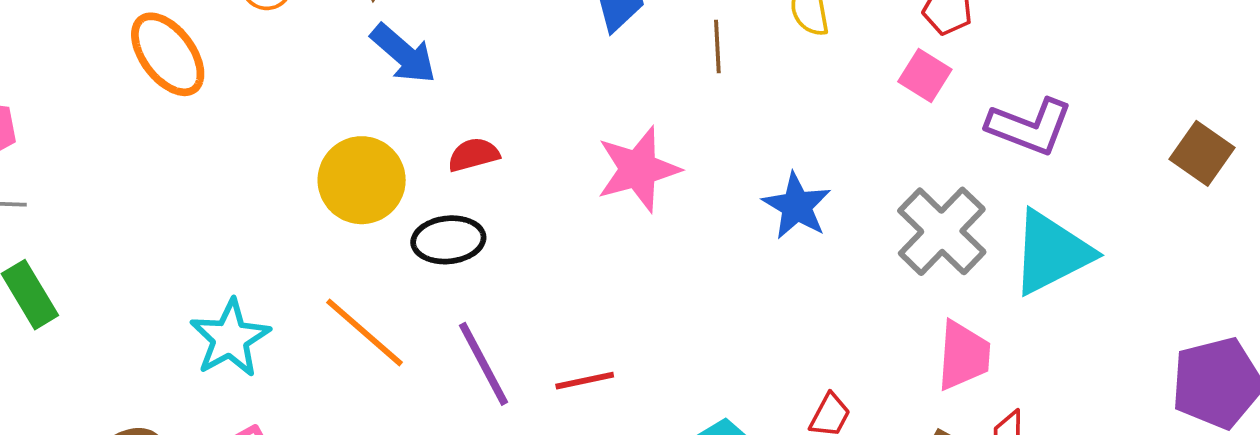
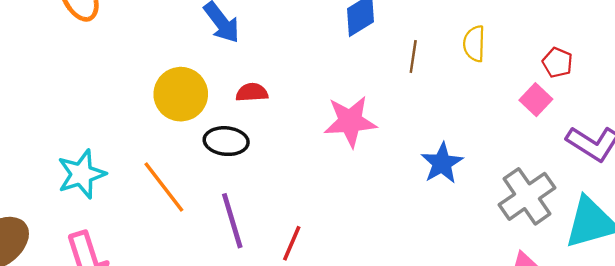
red line: (585, 381) -> (292, 243), turned -66

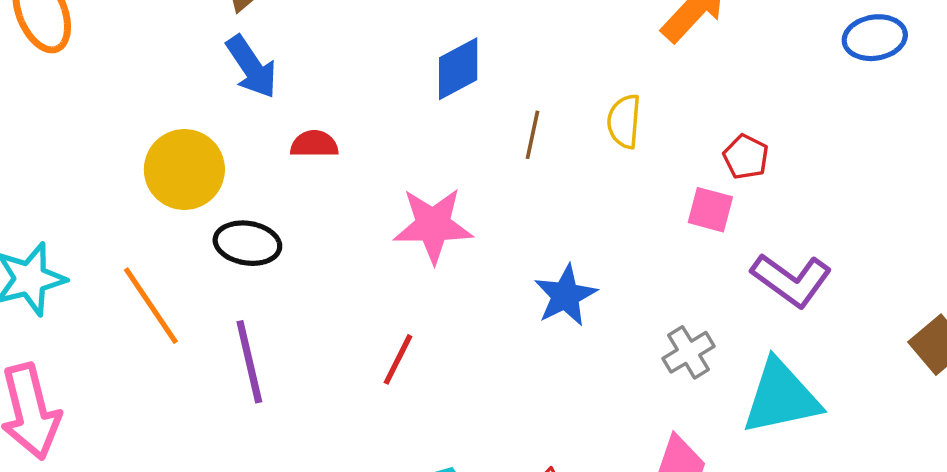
red semicircle: (252, 92) -> (314, 144), moved
pink square: (536, 100) -> (710, 210), turned -32
gray cross: (527, 196) -> (689, 352), size x0.6
red line: (292, 243) -> (398, 359), moved

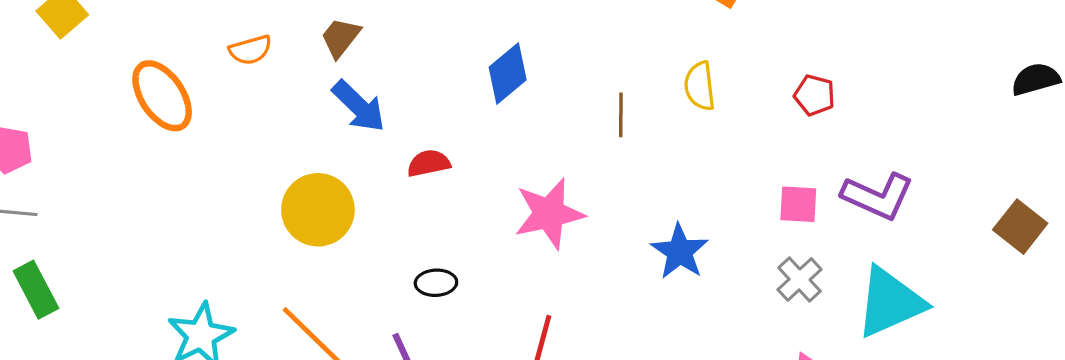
blue diamond: (458, 69) -> (508, 73), moved
pink square: (710, 210) -> (798, 204), moved
black ellipse: (247, 243) -> (436, 283), moved, size x0.7

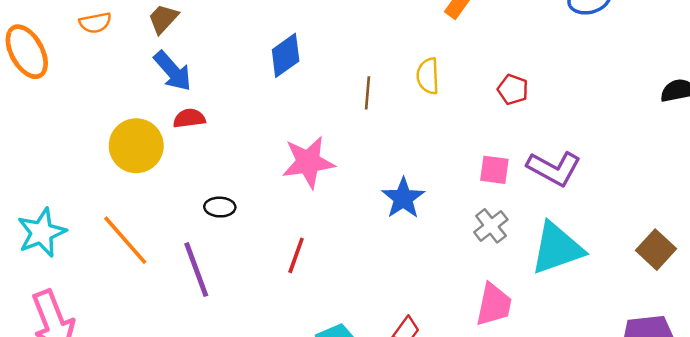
red semicircle: (429, 163) -> (189, 118), moved
brown square: (1020, 227) -> (656, 250), moved

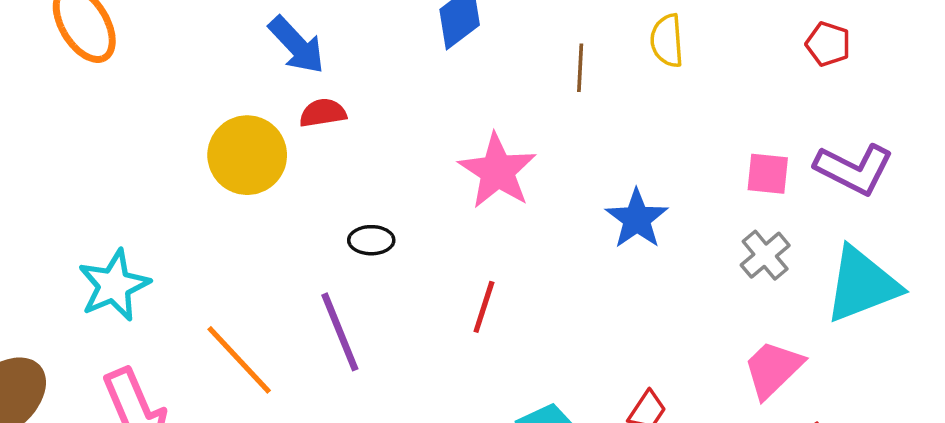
red pentagon: (513, 90) -> (828, 44), moved
pink star: (308, 162) -> (497, 171), turned -30
orange line: (125, 240) -> (239, 360), moved
pink trapezoid: (494, 305) -> (773, 369), turned -144

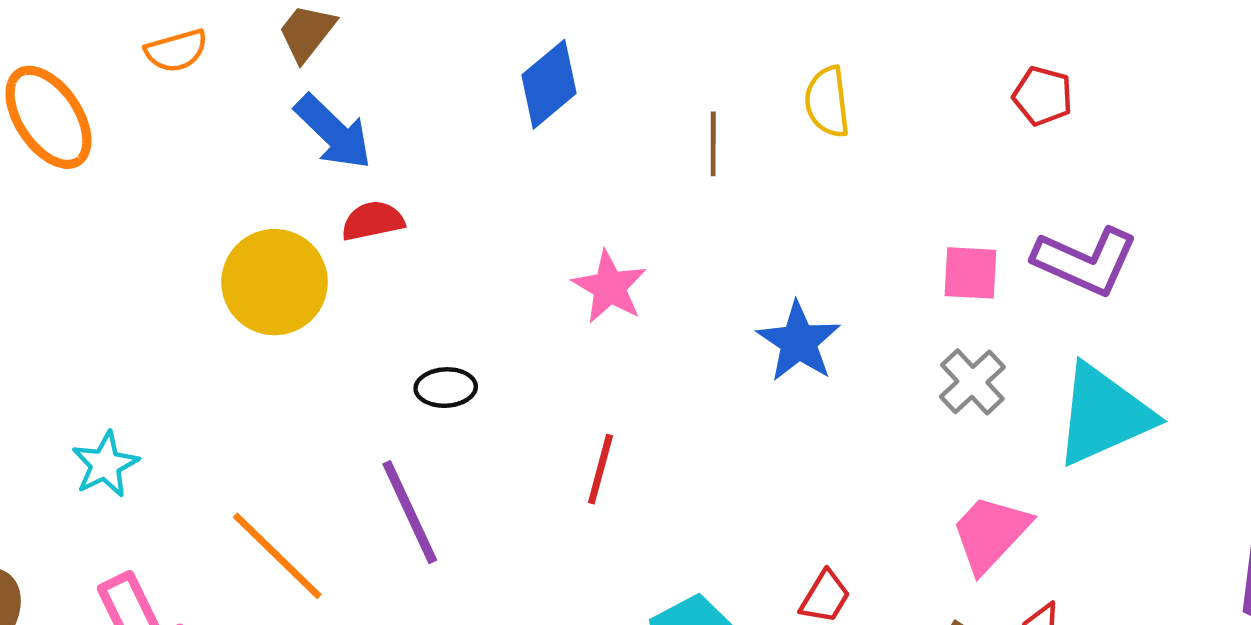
pink star: (497, 171) -> (610, 287), size x0.7
cyan star: (114, 285) -> (105, 465), size x0.7

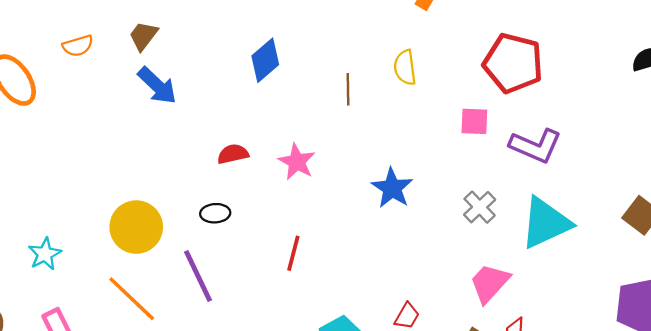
red pentagon: (1043, 96) -> (513, 63), size x2.0
red semicircle: (373, 221) -> (233, 154), moved
pink square: (970, 273) -> (474, 121), moved
yellow circle: (275, 282) -> (136, 227), moved

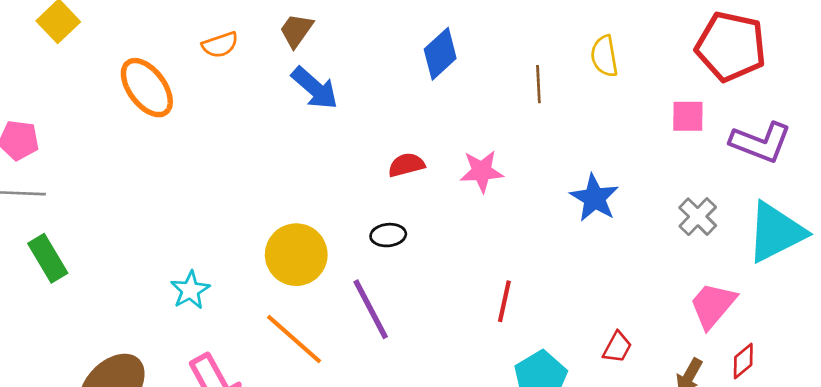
pink star: (297, 162) -> (482, 171), turned -30
red line: (293, 253) -> (504, 301), moved

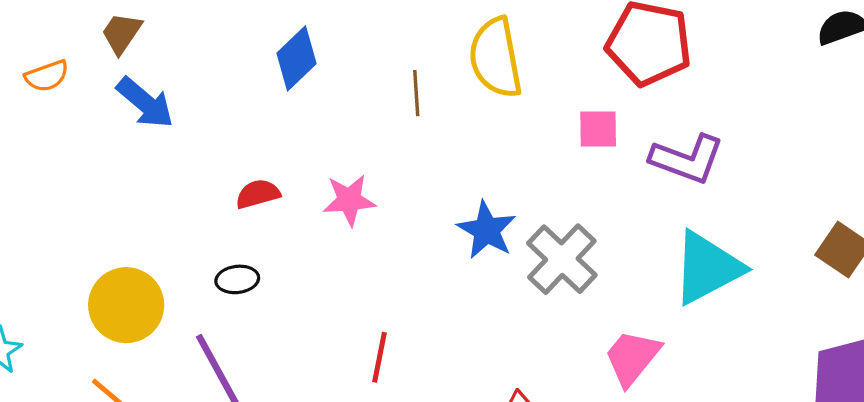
orange semicircle: (220, 45) -> (47, 76), moved
yellow semicircle: (604, 56) -> (496, 58), size x1.6
gray cross: (698, 217) -> (562, 259), moved, size x1.5

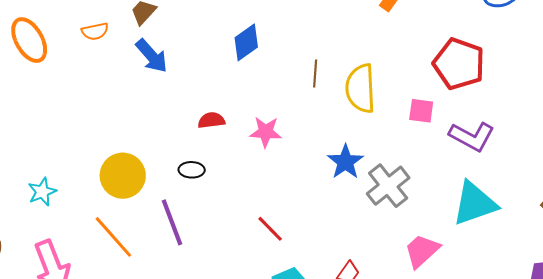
yellow semicircle: (496, 58) -> (361, 88), moved
red line: (379, 357) -> (270, 229), turned -64

